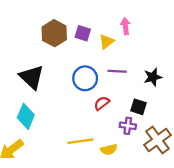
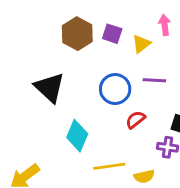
cyan diamond: (26, 116) -> (77, 136), moved

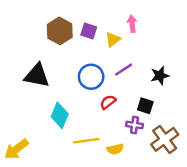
purple line: (154, 80) -> (124, 70), turned -36
black triangle: (50, 88) -> (37, 76), turned -32

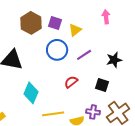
pink arrow: (132, 24) -> (106, 17), moved
blue circle: (91, 77) -> (57, 50), moved
purple cross: (135, 125) -> (93, 112), moved

